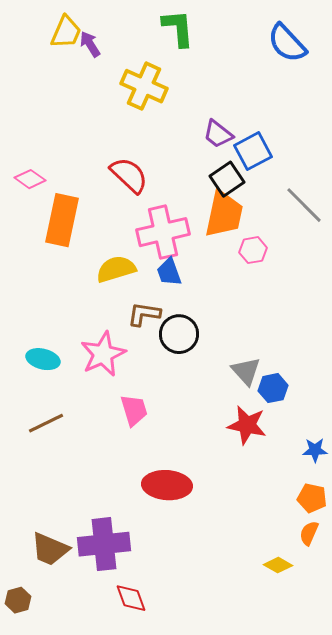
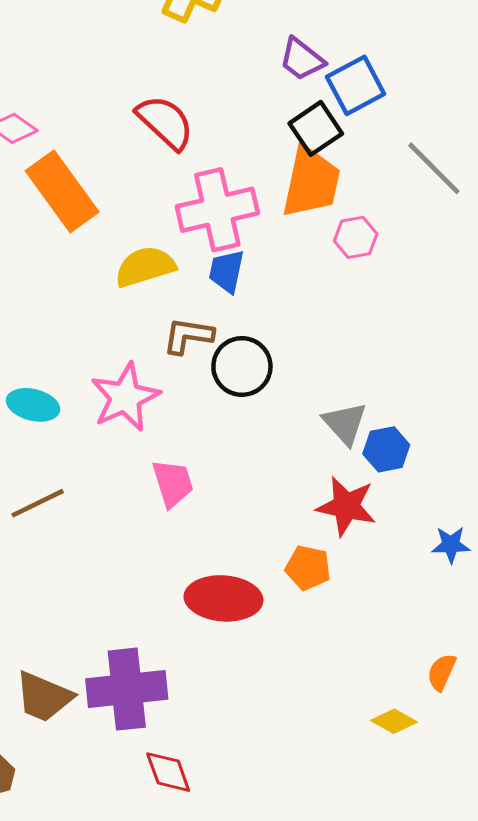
orange rectangle: (62, 220) -> (62, 191), turned -48
blue trapezoid: (169, 272) -> (227, 271), turned 32
orange pentagon: (312, 498) -> (308, 568), moved

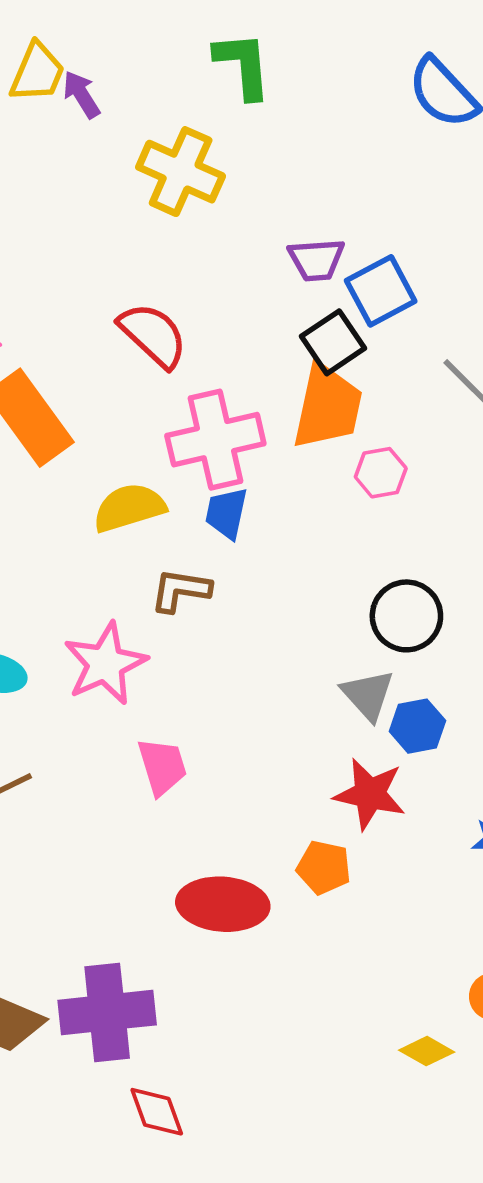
purple trapezoid: (302, 59) -> (316, 260), turned -42
black circle: (242, 366) -> (406, 616), moved

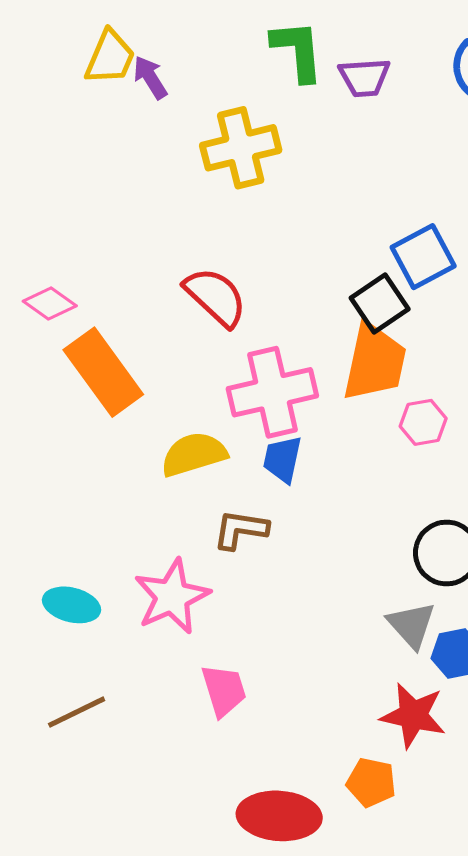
yellow cross: (181, 172) -> (241, 148), turned -38
purple trapezoid: (316, 260) -> (365, 77), moved

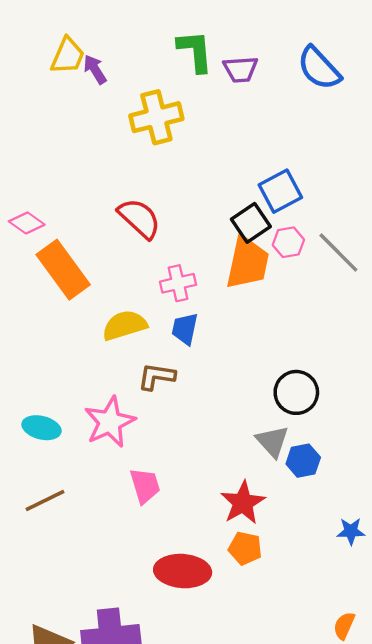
pink cross: (272, 392) -> (178, 283), size x0.6
pink hexagon: (423, 422) -> (288, 242), moved
red star: (413, 715) -> (243, 503), moved, turned 30

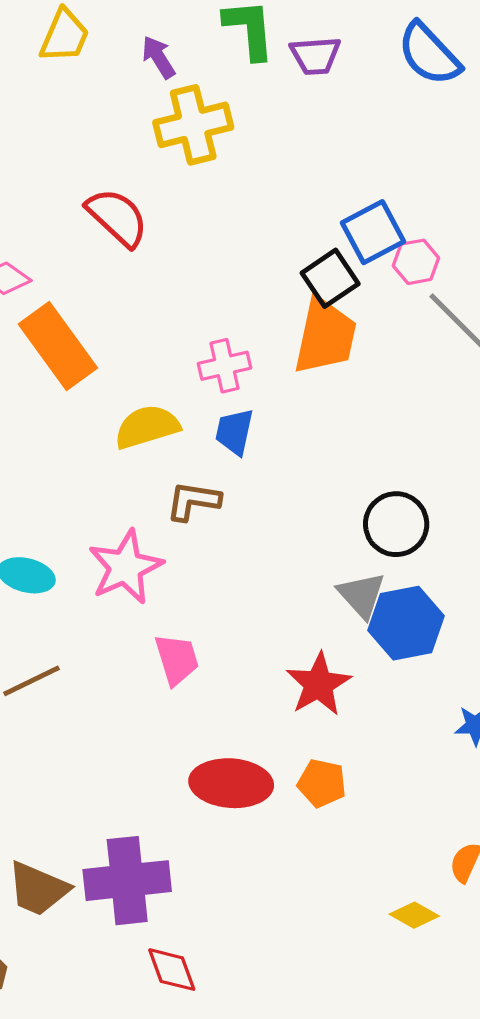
purple arrow: (95, 69) -> (159, 57), moved
red semicircle: (139, 218) -> (117, 217), moved
pink hexagon: (288, 242) -> (416, 262), moved
blue hexagon: (303, 461) -> (406, 623), size x1.5
orange pentagon: (245, 548) -> (322, 783), moved

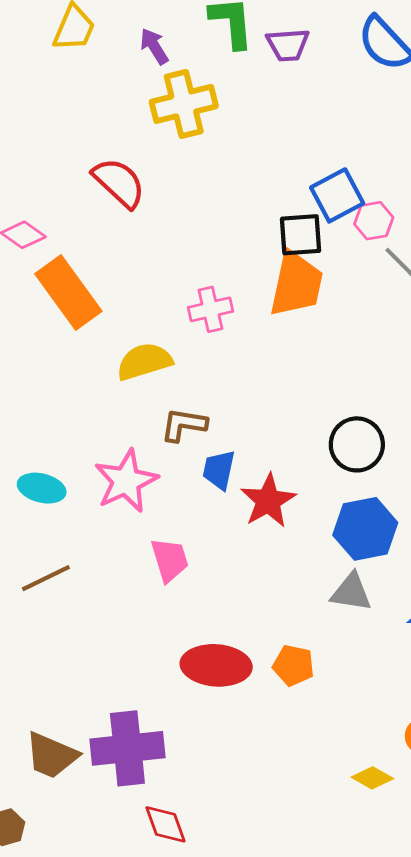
black square: (330, 278) -> (301, 235), turned 30
blue trapezoid: (234, 432) -> (219, 470), moved
gray triangle: (361, 595) -> (351, 592), moved, turned -39
red star: (319, 684) -> (268, 501), moved

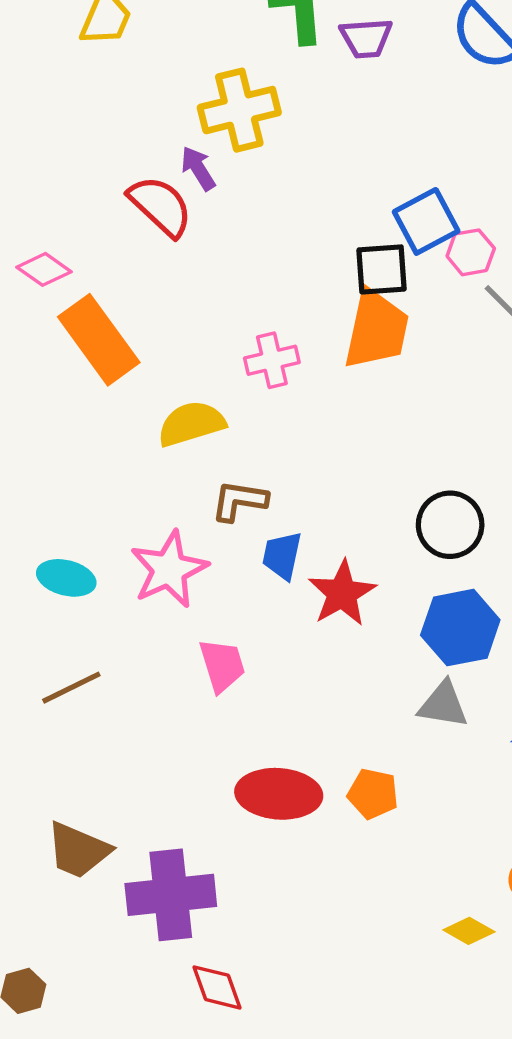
purple arrow: (154, 46) -> (198, 168), moved
brown trapezoid: (51, 755) -> (78, 850), moved

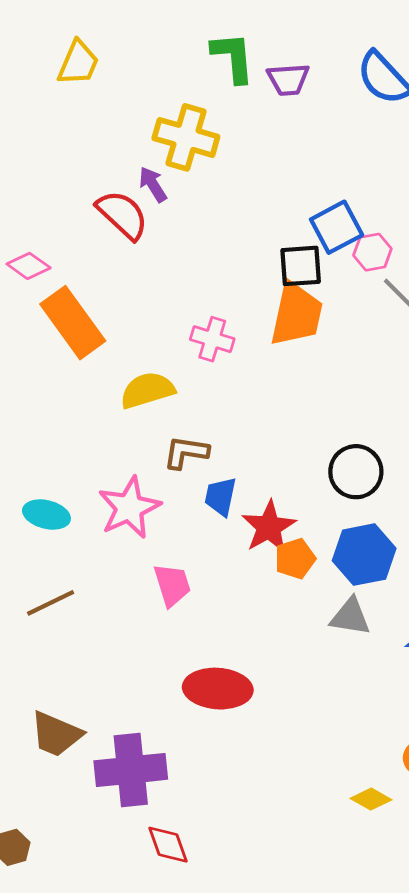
yellow cross: (239, 110) -> (186, 137), turned 30
pink cross: (272, 360) -> (212, 339), turned 30
orange pentagon: (373, 794) -> (295, 559), moved, turned -30

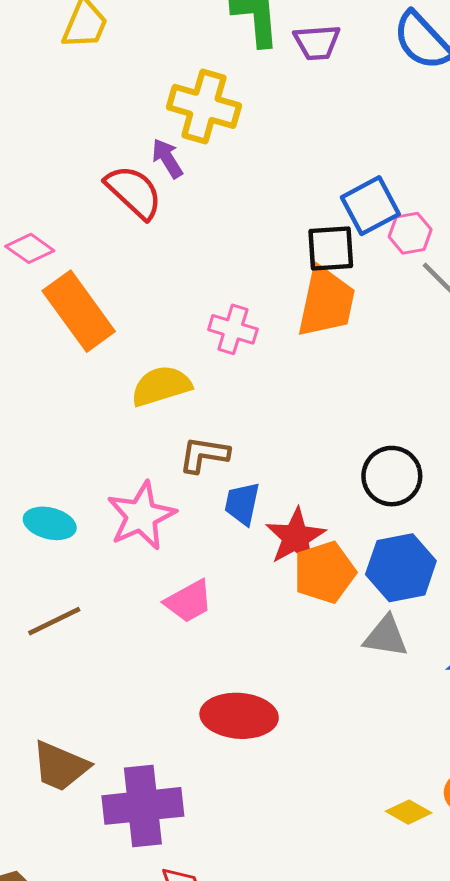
orange pentagon: (295, 559) -> (325, 572), size x1.4
pink trapezoid: (172, 585) -> (189, 601), turned 78
yellow diamond: (371, 799) -> (409, 812), moved

